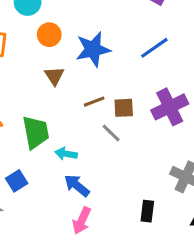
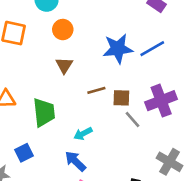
blue star: (93, 49) -> (118, 49), moved
gray line: (111, 133) -> (133, 119), moved
cyan arrow: (66, 154) -> (83, 134), moved, turned -42

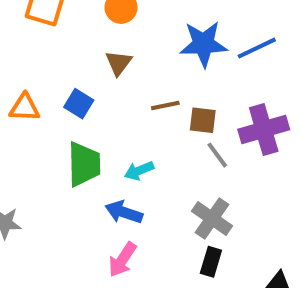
green trapezoid: (44, 112) -> (84, 164), moved
blue square: (24, 153) -> (79, 104), moved, turned -36
blue arrow: (75, 161) -> (124, 212), turned -30
gray cross: (169, 162) -> (212, 218), moved

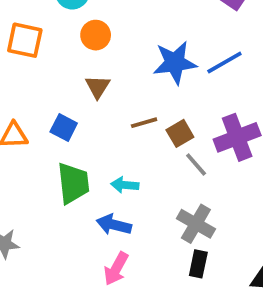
brown square: (203, 120) -> (180, 133), turned -32
cyan arrow: (139, 171) -> (125, 185), turned 32

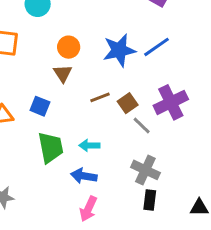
orange circle: (96, 35) -> (69, 47), moved

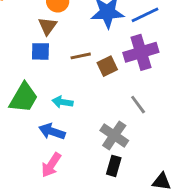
purple cross: (171, 102) -> (141, 52), moved
blue square: (40, 106) -> (40, 51), moved, turned -30
gray line: (142, 125) -> (138, 105), moved
green trapezoid: (51, 147) -> (24, 98), turned 32

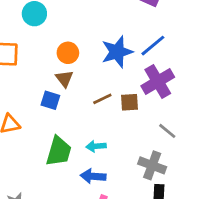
blue square: (40, 51) -> (50, 100), moved, turned 30
brown square: (107, 66) -> (130, 102), turned 36

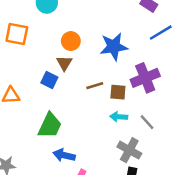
blue line: (153, 46) -> (161, 33), moved
cyan arrow: (96, 146) -> (119, 117), moved
blue arrow: (93, 176) -> (64, 155), moved

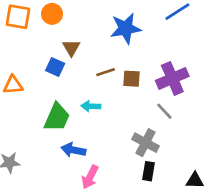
orange circle: (71, 41) -> (52, 14), moved
purple cross: (145, 78) -> (172, 78), moved
cyan arrow: (119, 117) -> (91, 106), moved

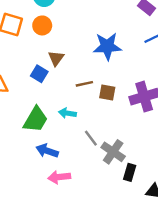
gray line: (164, 111) -> (91, 138), moved
black rectangle: (148, 171) -> (130, 172), moved
pink arrow: (90, 177) -> (59, 177), turned 50

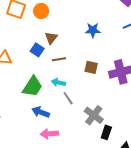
blue star: (107, 46) -> (93, 30), size x0.7
brown line: (84, 84) -> (59, 59), moved
gray line: (91, 138) -> (68, 98), moved

